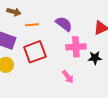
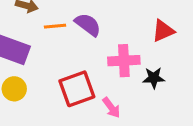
purple semicircle: (64, 24) -> (88, 25), moved
red square: (35, 52) -> (77, 89), moved

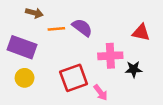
red triangle: (163, 31) -> (141, 32), turned 36

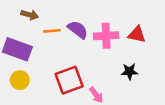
pink cross: (110, 56) -> (106, 36), moved

